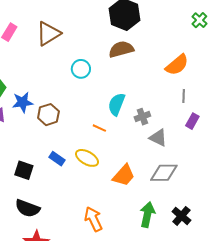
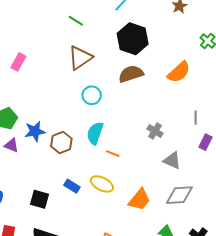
brown triangle: (48, 34) -> (80, 58), moved
orange semicircle: (177, 65) -> (179, 72), moved
cyan semicircle: (117, 104) -> (95, 133), moved
gray cross: (142, 117) -> (155, 131), moved, turned -35

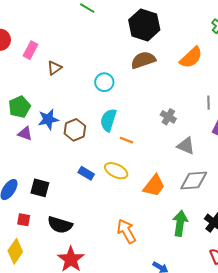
brown triangle: (80, 58) -> (54, 68), moved, size x0.6
black square: (39, 199) -> (40, 188), moved

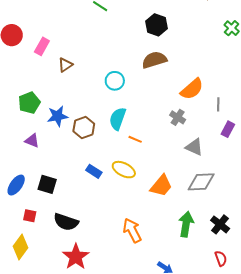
black hexagon: (144, 25) -> (157, 25), size x0.7
orange semicircle: (191, 57) -> (192, 89), moved
purple triangle: (25, 134) -> (32, 141), moved

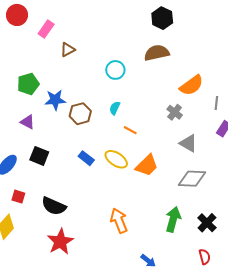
cyan semicircle: (118, 119) -> (115, 108), size x0.6
black square: (47, 184) -> (39, 156), moved
orange trapezoid: (161, 186) -> (147, 165), moved

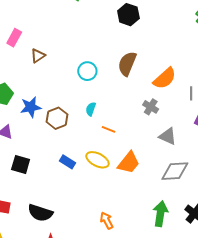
brown semicircle: (157, 53) -> (127, 64), moved, turned -50
orange arrow: (119, 221) -> (107, 221), size x0.7

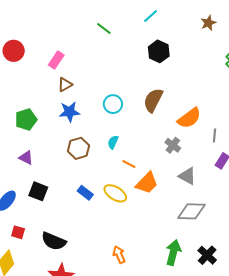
pink rectangle: (14, 38) -> (56, 60), moved
blue star: (31, 107) -> (69, 112), moved
orange trapezoid: (129, 163) -> (147, 183), moved

